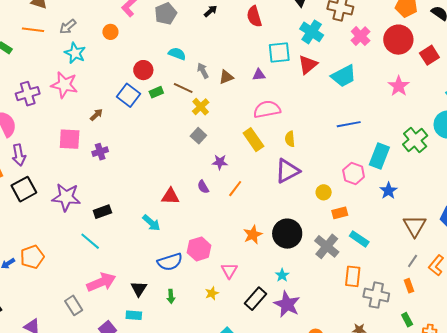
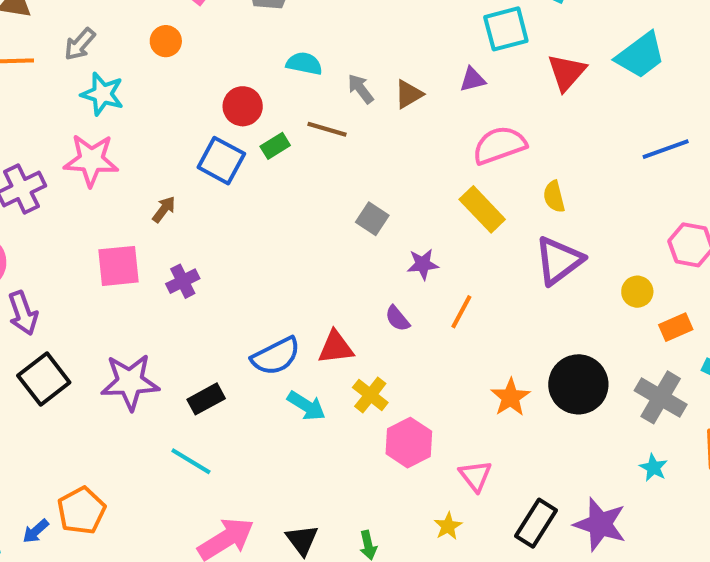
red triangle: (308, 65) -> (567, 72), moved
yellow cross: (201, 107) -> (370, 395), moved
blue semicircle: (170, 262) -> (276, 356), moved
cyan star: (282, 275) -> (653, 468), moved

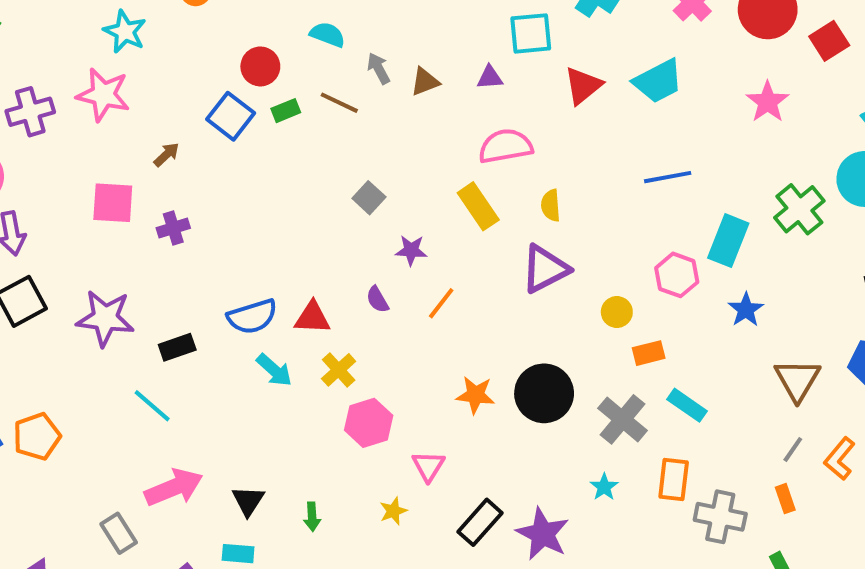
orange star: (510, 397) -> (475, 395), turned 30

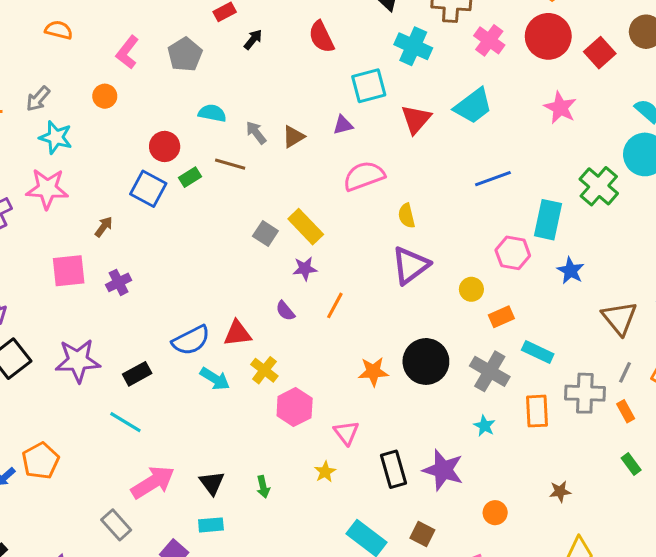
yellow rectangle: (478, 206) -> (306, 227), moved
gray cross: (720, 517) -> (585, 393), moved
black rectangle: (480, 522) -> (393, 469), turned -48

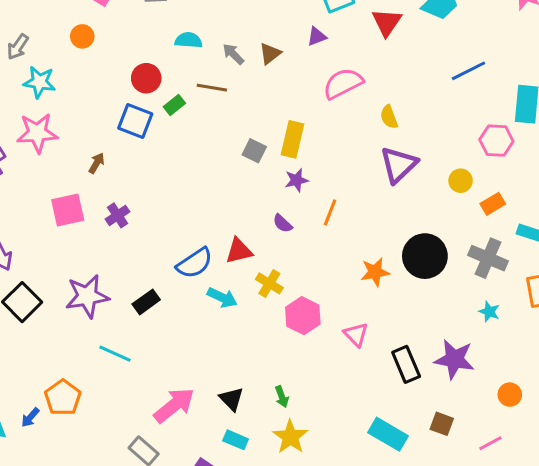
yellow rectangle: (306, 227) -> (292, 139), turned 64
cyan line: (125, 422) -> (115, 354), moved
yellow star: (325, 472) -> (290, 437), moved, size x1.6
cyan rectangle: (211, 525) -> (236, 440), turned 35

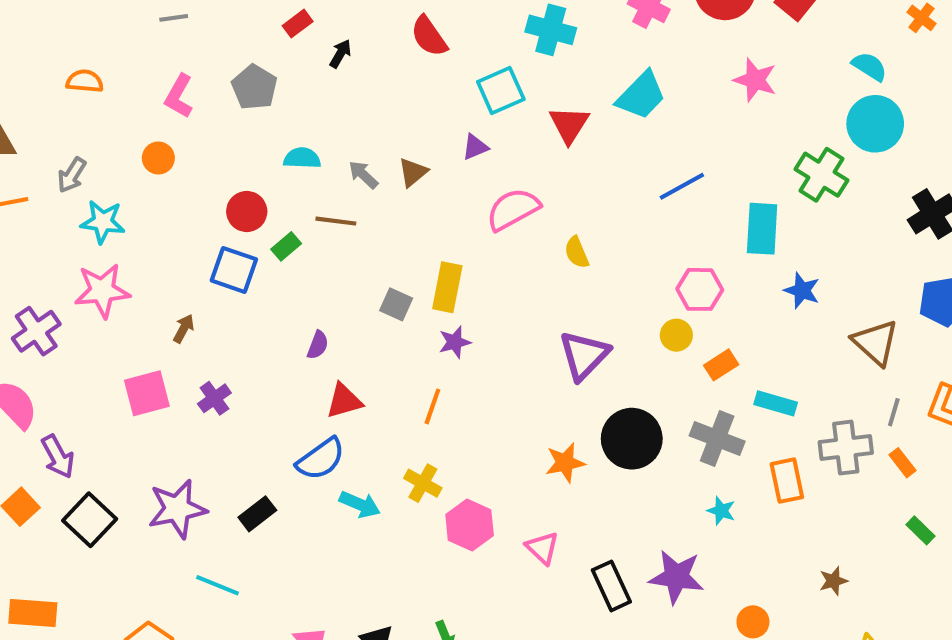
pink hexagon: (496, 141) -> (700, 289), moved
purple triangle: (399, 165) -> (584, 355), moved
orange line: (330, 212) -> (432, 406), moved
purple semicircle: (283, 223) -> (318, 345), moved, turned -110
red triangle: (239, 251) -> (344, 401), moved

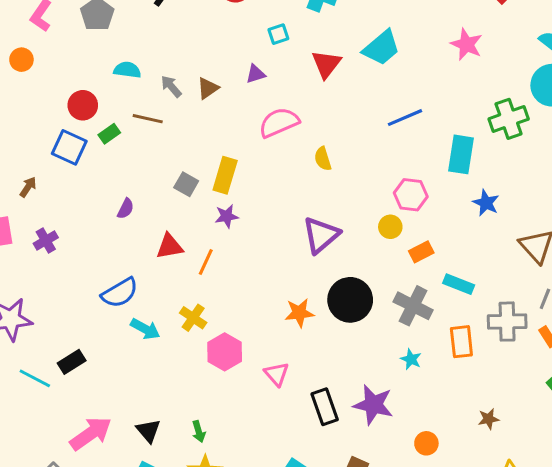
cyan square: (501, 91) -> (278, 34), size x0.6
green cross: (822, 175) -> (509, 119), turned 33
red triangle: (344, 401) -> (170, 246), moved
black rectangle: (257, 514) -> (72, 362), moved

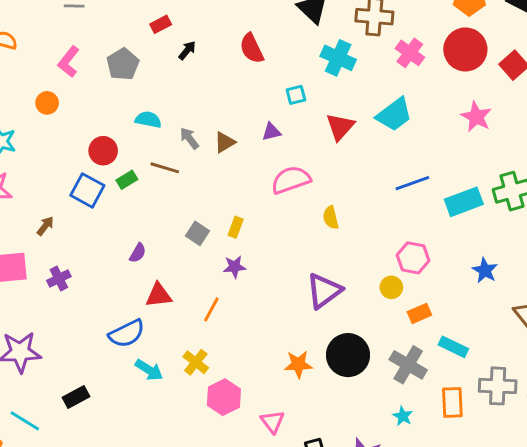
cyan rectangle: (461, 154) -> (464, 202), moved, turned 57
yellow rectangle: (225, 175) -> (236, 227), size x0.6
red triangle: (170, 246) -> (159, 295), moved
cyan line: (35, 378) -> (25, 421), moved

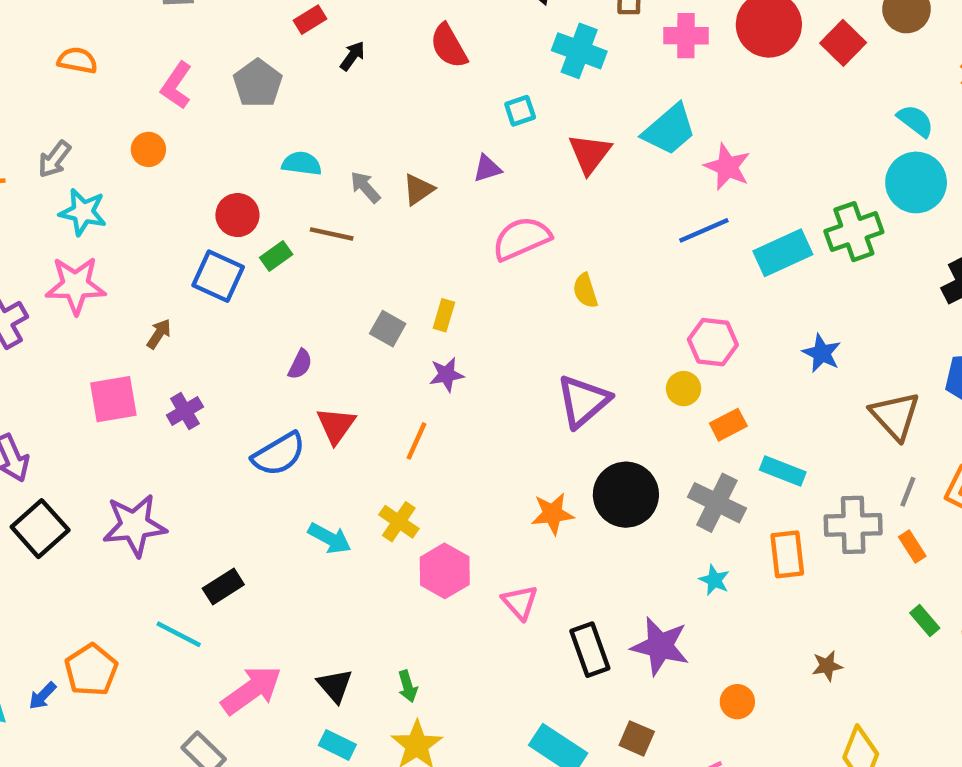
pink cross: (410, 53) -> (686, 36), turned -32
pink star: (476, 117) -> (727, 167), moved
red triangle: (159, 295) -> (336, 425), turned -44
blue semicircle: (127, 334) -> (279, 454), moved
cyan line: (25, 421) -> (179, 634), moved

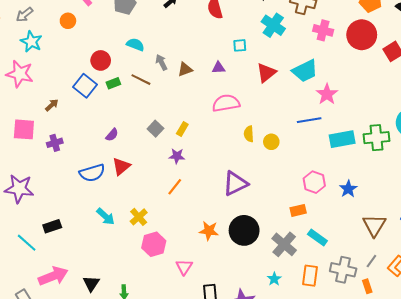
pink hexagon: (713, 342) -> (314, 182), moved
yellow circle: (684, 389) -> (271, 142), moved
orange line: (417, 441) -> (175, 187), moved

